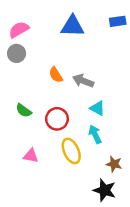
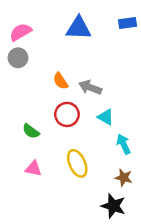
green semicircle: (24, 111) -> (31, 131), moved
red circle: (57, 119) -> (67, 114), moved
cyan arrow: (95, 134) -> (124, 144), moved

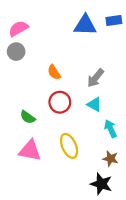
blue triangle: (79, 28) -> (85, 25), moved
gray arrow: (90, 87) -> (95, 78), moved, turned -72
pink triangle: (33, 169) -> (30, 151), size x1.5

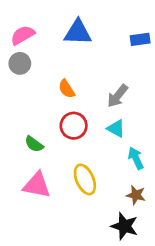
blue rectangle: (114, 20) -> (140, 39), moved
blue triangle: (85, 25) -> (78, 32), moved

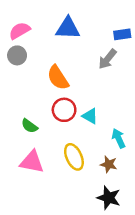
orange semicircle: (67, 89) -> (58, 78), size x1.5
gray arrow: (117, 96) -> (107, 59), moved
cyan triangle: (116, 129) -> (90, 116), moved
brown star: (136, 195) -> (109, 164), moved

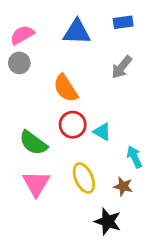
blue rectangle: (122, 34) -> (123, 22), moved
green semicircle: (29, 126) -> (33, 143), size x1.5
pink triangle: (32, 162) -> (36, 184), turned 50
black star: (109, 198) -> (108, 221), moved

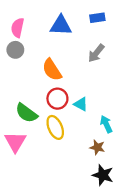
pink semicircle: (22, 35) -> (18, 28), turned -48
yellow ellipse: (84, 178) -> (55, 127), moved
pink triangle: (36, 184) -> (15, 142), moved
black star: (108, 221) -> (103, 175), moved

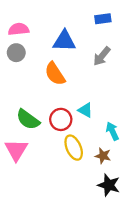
blue triangle: (61, 25) -> (64, 41), moved
pink semicircle: (18, 28) -> (19, 29), turned 72
red circle: (57, 99) -> (61, 119), moved
yellow ellipse: (55, 127) -> (74, 148), moved

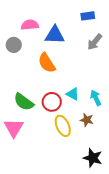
pink semicircle: (19, 29) -> (30, 25), moved
gray arrow: (102, 56) -> (95, 42), moved
cyan arrow: (112, 131) -> (96, 98), moved
brown star: (103, 156) -> (87, 120), moved

